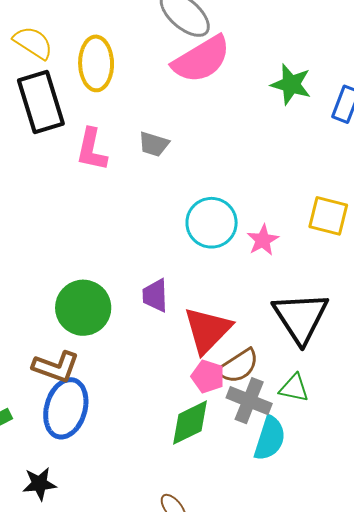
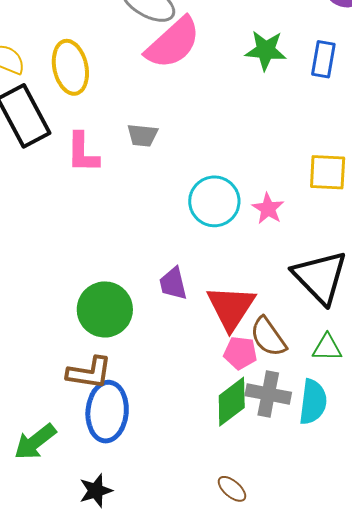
brown semicircle: (238, 366) -> (268, 337), turned 99
gray cross: (249, 401) -> (268, 394), moved

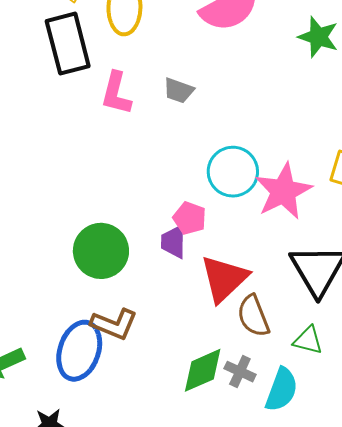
pink star: (268, 209) -> (283, 191), size x1.8
pink pentagon: (240, 353) -> (190, 218), moved
brown L-shape: (89, 373) -> (114, 324), moved
gray cross: (268, 394) -> (240, 372), size x0.7

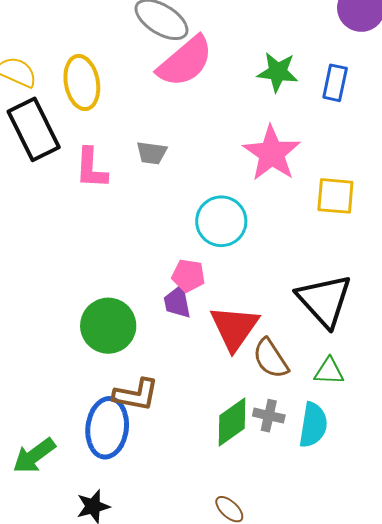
pink star: (283, 191) -> (272, 153), moved

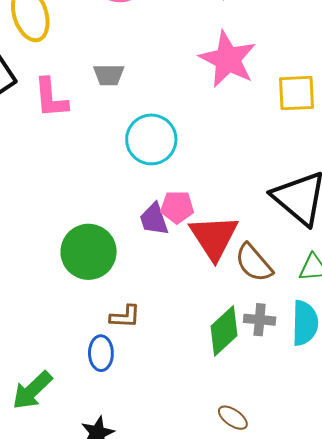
cyan circle: (221, 221) -> (151, 139), moved
pink pentagon: (188, 276) -> (177, 207), moved
brown L-shape: (136, 395) -> (125, 317), size x0.7
blue ellipse: (107, 428) -> (101, 353), size x0.6

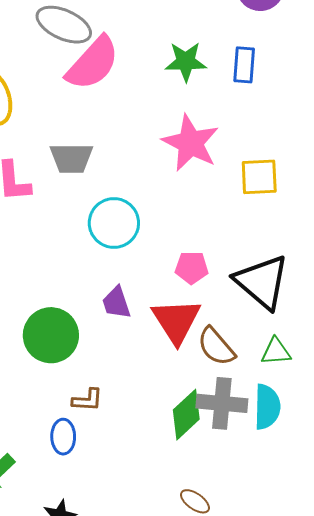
gray trapezoid: (109, 75) -> (71, 158), size x1.4
pink pentagon: (177, 207) -> (192, 268), moved
gray cross: (260, 320) -> (222, 403), size x1.6

